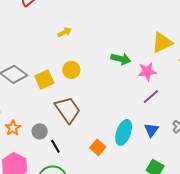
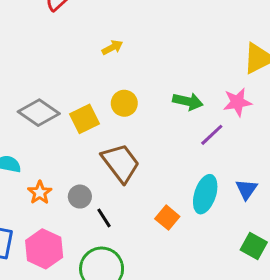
green arrow: (121, 59) -> (188, 101), moved
purple line: (151, 97) -> (212, 135), moved

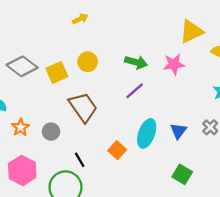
purple line: (212, 135) -> (135, 91), moved
black line: (104, 218) -> (80, 160), moved

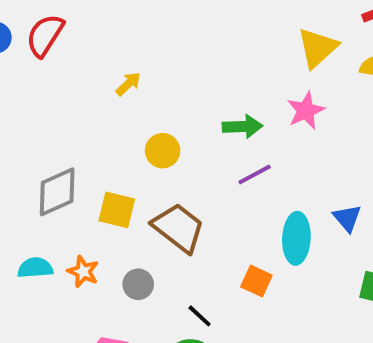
gray diamond: (22, 66) -> (57, 192), turned -44
yellow square: (57, 72) -> (117, 210), moved, turned -35
purple line: (135, 91) -> (255, 174), turned 30
orange star: (21, 127) -> (83, 272), moved

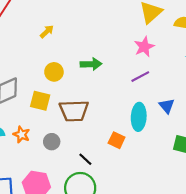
green arrow: (243, 127) -> (91, 64), moved
yellow circle: (163, 151) -> (54, 72), moved
purple line: (255, 174) -> (140, 77), moved
brown trapezoid: (178, 228) -> (74, 111), turned 140

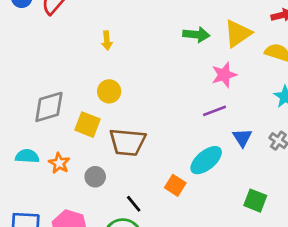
yellow arrow: (47, 32) -> (107, 41), turned 120
green arrow: (91, 64) -> (196, 35), moved
blue triangle: (167, 106) -> (242, 138), moved
cyan ellipse: (139, 117) -> (206, 160), turned 40

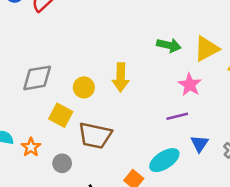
yellow arrow: (107, 41) -> (121, 77), moved, size x1.6
pink star: (224, 75) -> (190, 85), turned -30
gray diamond: (49, 107) -> (37, 78), moved

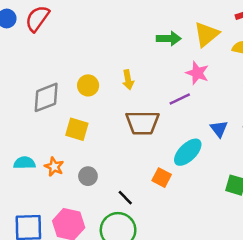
yellow arrow: (121, 77) -> (128, 80), size x0.7
yellow circle: (84, 87) -> (88, 85), moved
purple line: (177, 116) -> (180, 99), moved
brown trapezoid: (95, 135) -> (143, 123), moved

